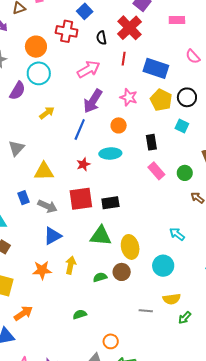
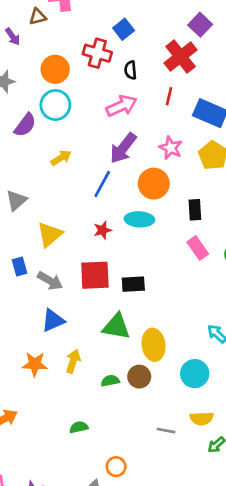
black semicircle: (101, 38) -> (130, 70), moved
orange circle: (119, 125) -> (154, 184), size x1.5
yellow triangle: (44, 171) -> (50, 235), turned -45

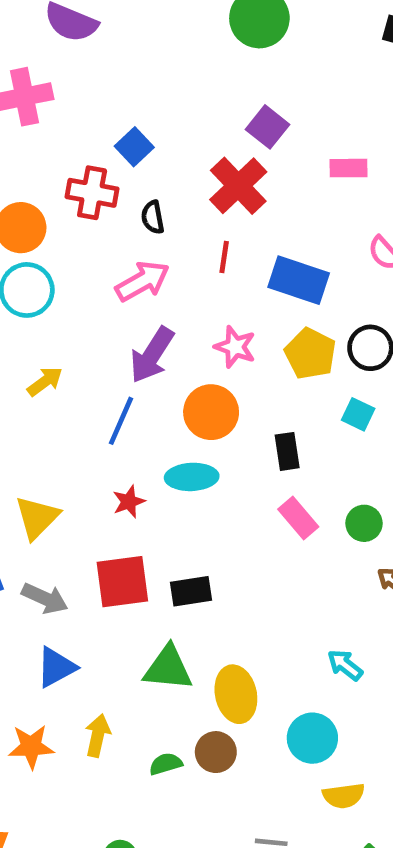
yellow semicircle: (202, 418) -> (344, 796), moved

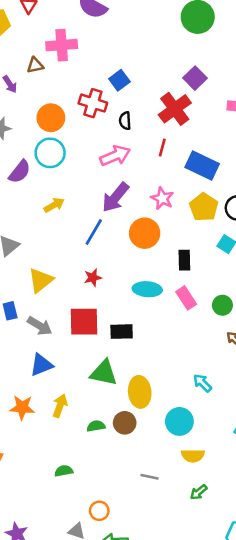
cyan ellipse: (192, 477) -> (147, 289), moved

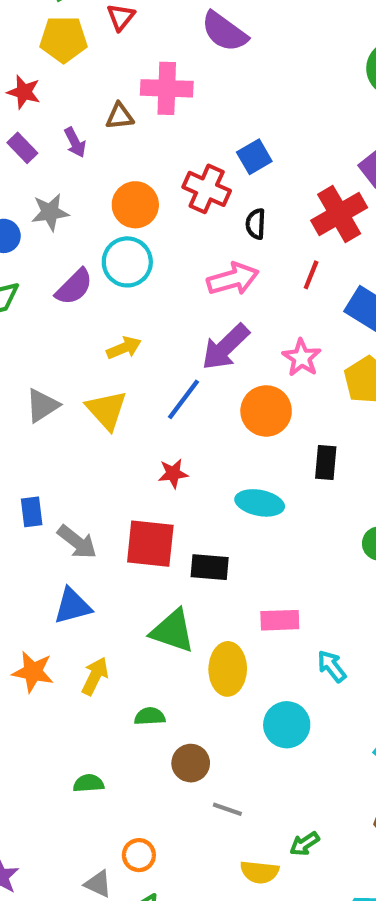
yellow triangle: (41, 280) -> (106, 410), moved, turned -40
pink rectangle: (186, 298) -> (280, 620), moved, turned -65
brown circle: (125, 423) -> (191, 763), moved
yellow semicircle: (193, 456) -> (260, 872), moved

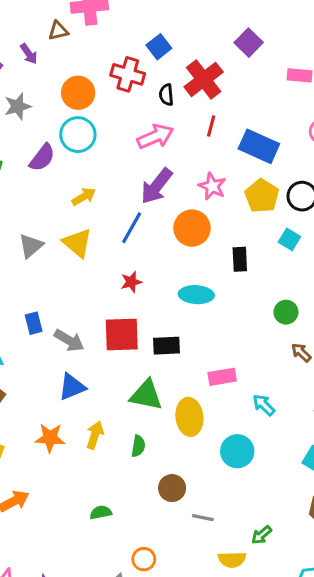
red cross: (339, 214) -> (204, 79), moved
green semicircle: (150, 716) -> (138, 446), moved, turned 110

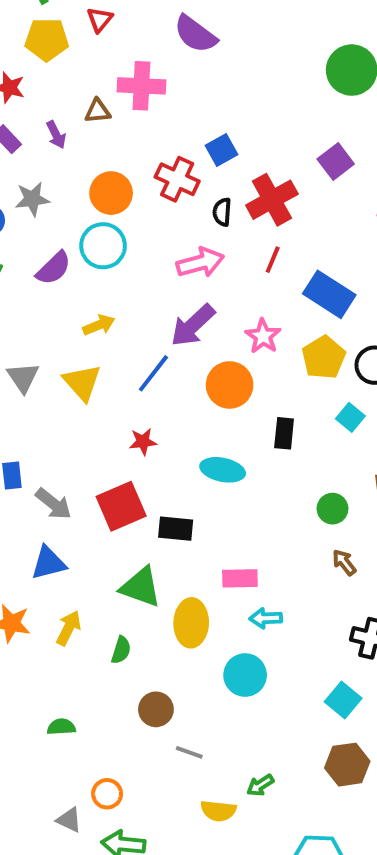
gray triangle: (31, 246) -> (23, 377), turned -32
red square: (122, 334) -> (121, 506), turned -30
cyan arrow: (264, 405) -> (266, 618), moved, turned -55

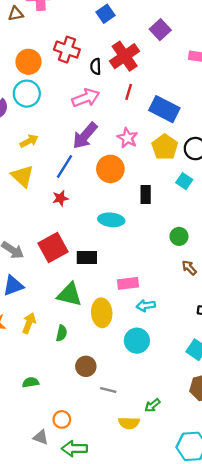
blue square: (222, 150) -> (106, 14), moved
red star: (143, 442) -> (60, 198), moved

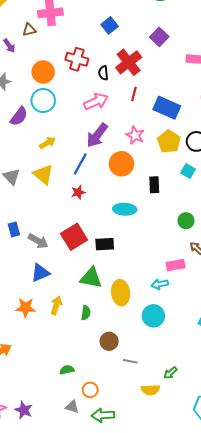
pink rectangle: (128, 283) -> (175, 265), moved
green semicircle: (31, 382) -> (67, 370), moved

